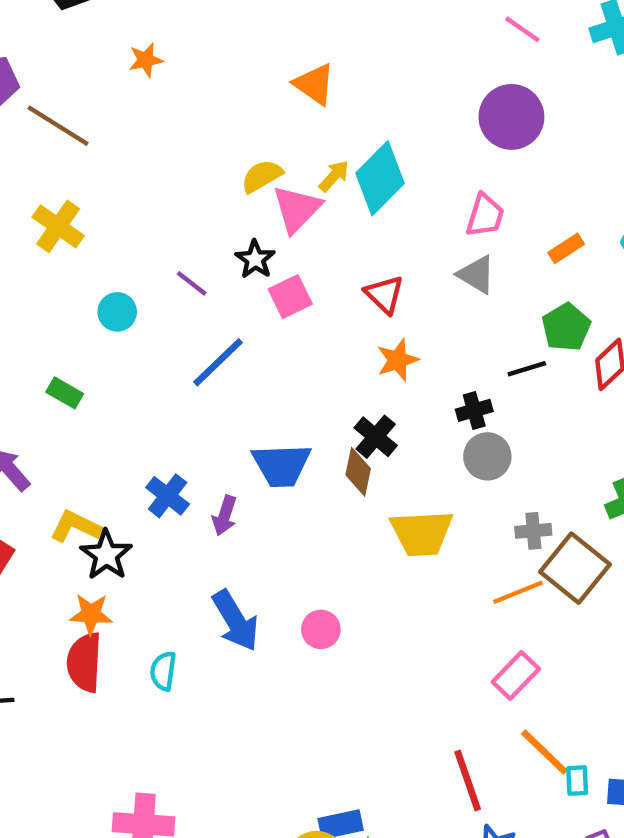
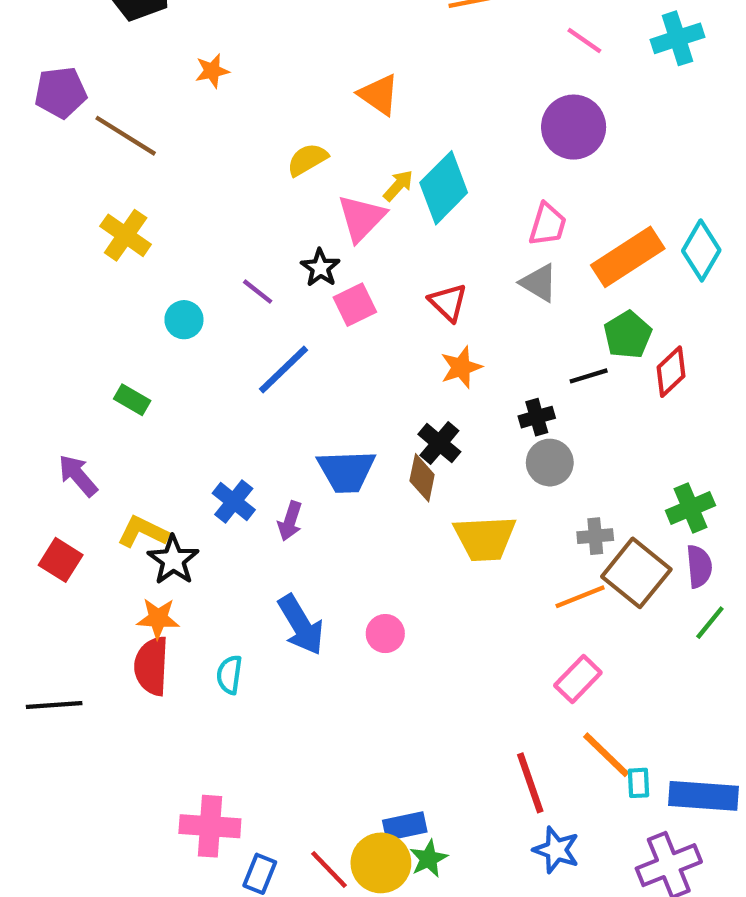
yellow semicircle: (262, 176) -> (307, 160), moved
orange rectangle: (566, 248) -> (628, 257), size x2.0

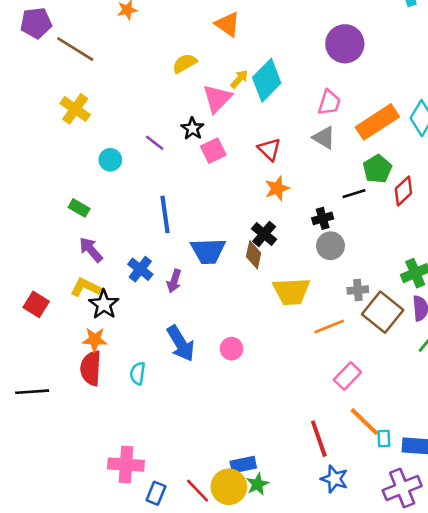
blue line: (284, 369) -> (165, 214), moved, turned -54
purple arrow: (78, 476) -> (91, 250), moved
orange line: (580, 597) -> (329, 326), moved

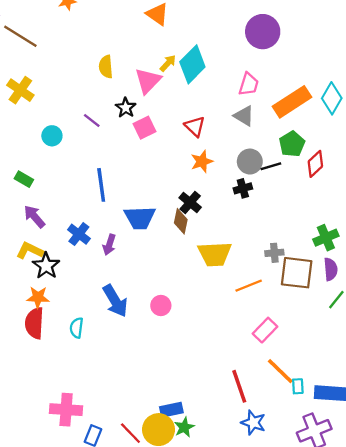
yellow semicircle: (185, 63) -> (106, 67), moved, turned -65
gray circle: (330, 246) -> (250, 162), moved
brown square: (383, 312) -> (297, 273), turned -32

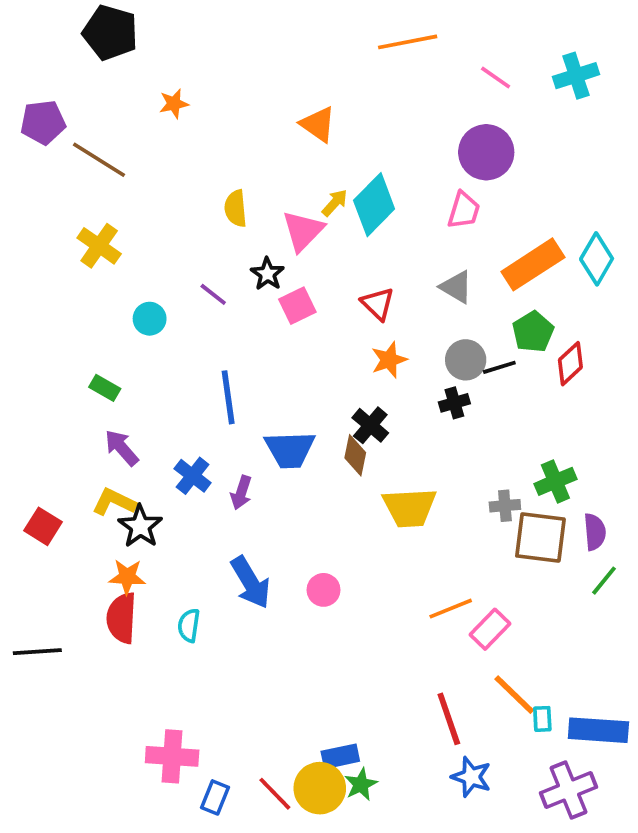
pink trapezoid: (249, 84) -> (464, 210), moved
green cross: (326, 238) -> (555, 481), moved
orange line: (249, 286) -> (451, 609), moved

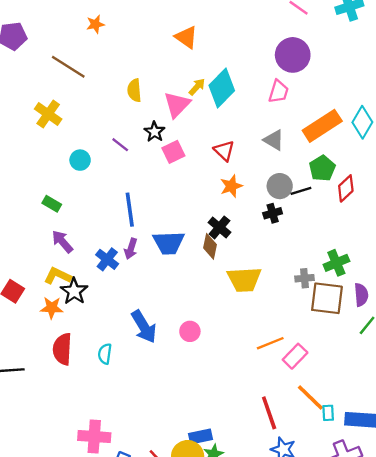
brown line: (99, 160) -> (68, 67), moved
purple arrow: (241, 493) -> (131, 249), moved
orange star: (127, 577) -> (52, 308), moved

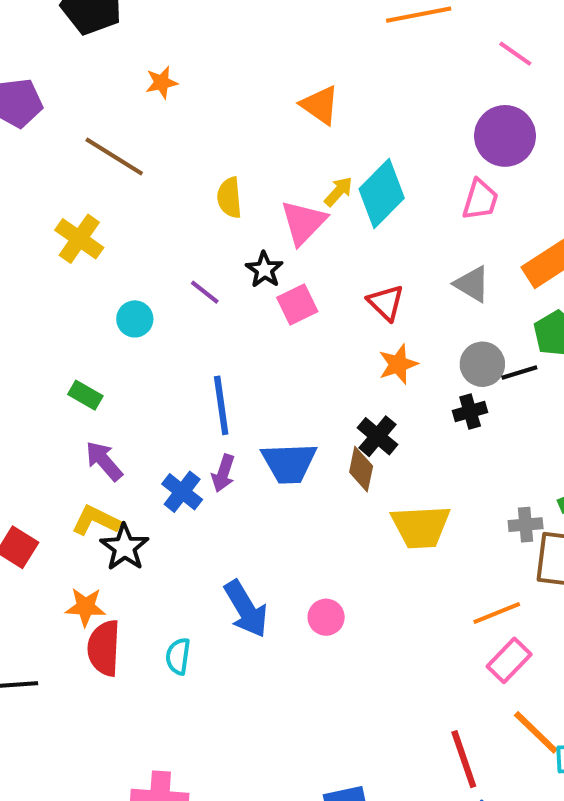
orange star: (52, 308) -> (85, 607), moved
orange line: (270, 343) -> (497, 613), moved

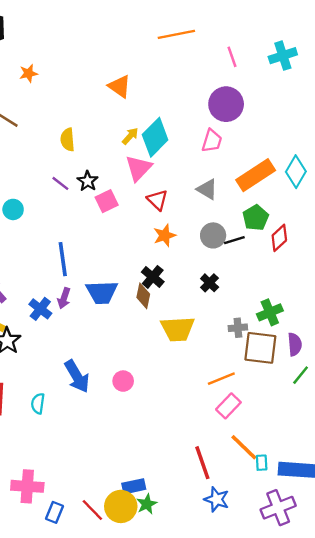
pink line: (515, 54) -> (232, 57), turned 36
pink triangle: (303, 222) -> (139, 168), moved
purple line: (205, 292) -> (60, 183), moved
black cross: (470, 412) -> (210, 283), moved, turned -30

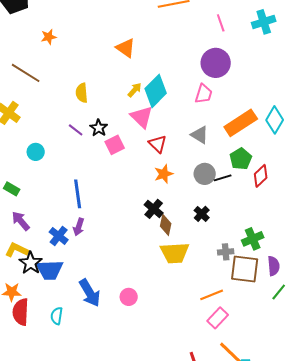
pink triangle: (139, 168) -> (142, 117), turned -30
blue trapezoid: (102, 292) -> (50, 270), moved
brown diamond: (143, 296) -> (166, 225), moved

